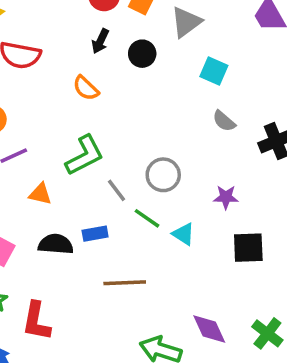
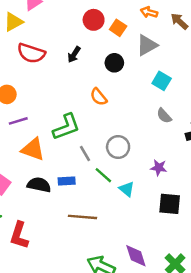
black arrow: (100, 41) -> (74, 55), moved
orange semicircle: (86, 88) -> (99, 97), moved
orange triangle: (40, 194) -> (33, 149), size x1.5

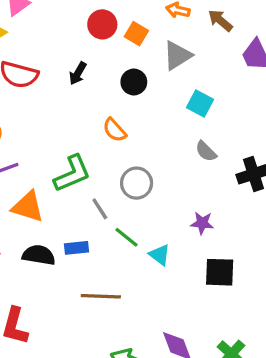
gray circle: (118, 147) -> (137, 183), moved

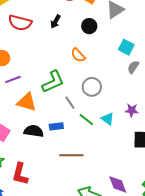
cyan square: (200, 104) -> (126, 47), moved
gray semicircle: (206, 151) -> (133, 67), turned 80
cyan triangle: (160, 255) -> (108, 119), moved

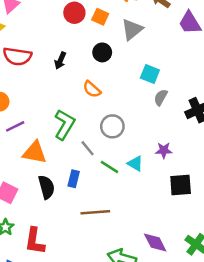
black arrow: (55, 21) -> (60, 61), moved
green L-shape: (53, 82) -> (64, 125), turned -30
blue rectangle: (56, 126) -> (74, 179), turned -64
black semicircle: (34, 131) -> (46, 187), turned 72

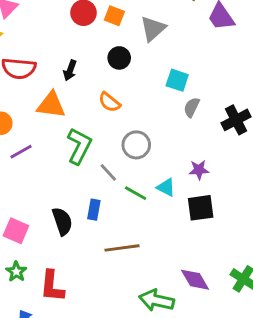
orange triangle: (35, 152) -> (51, 105), moved
black square: (181, 185) -> (201, 208), moved

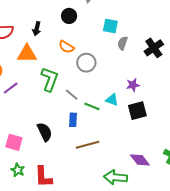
gray circle: (136, 145) -> (86, 63), moved
blue rectangle: (94, 210) -> (73, 120), moved

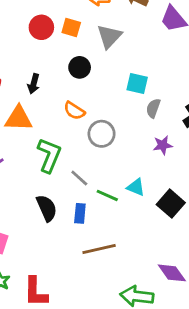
purple star: (133, 85) -> (163, 145), moved
black square: (137, 111) -> (171, 204), turned -36
black semicircle: (45, 132) -> (47, 208), moved

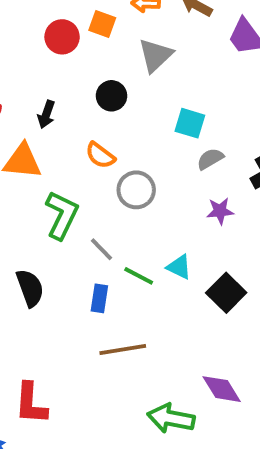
orange square: (71, 27) -> (102, 24), moved
gray semicircle: (153, 108) -> (210, 159), turned 36
black semicircle: (47, 208) -> (30, 288), moved

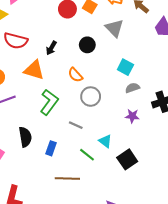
gray triangle: (155, 55) -> (114, 28), turned -42
gray line: (101, 249) -> (76, 125), moved, turned -32
green line: (139, 276) -> (87, 155), moved
blue rectangle: (99, 298) -> (51, 148), moved

